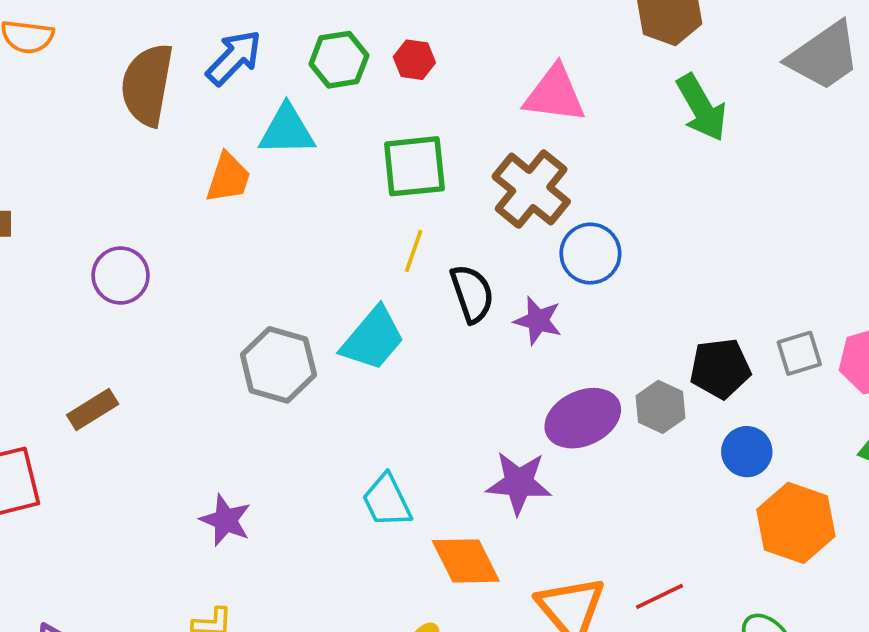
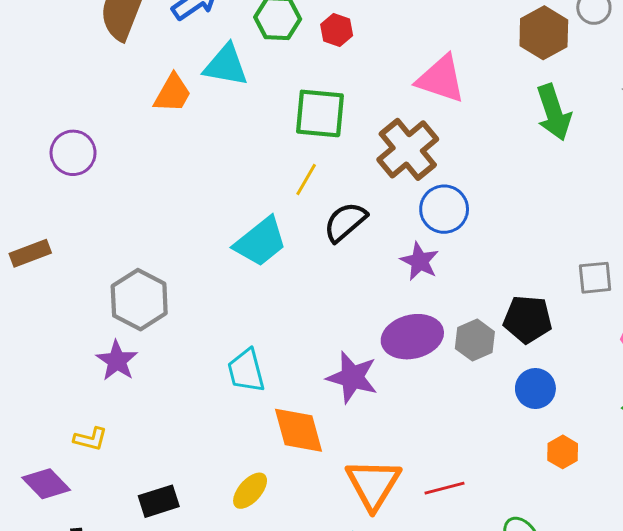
black semicircle: (472, 294) -> (345, 222), turned -123
purple star: (538, 321) -> (420, 261), moved
gray square: (799, 353) -> (595, 278), moved
gray hexagon: (278, 365) -> (139, 300), moved
orange hexagon: (796, 523) -> (563, 452), size x0.5

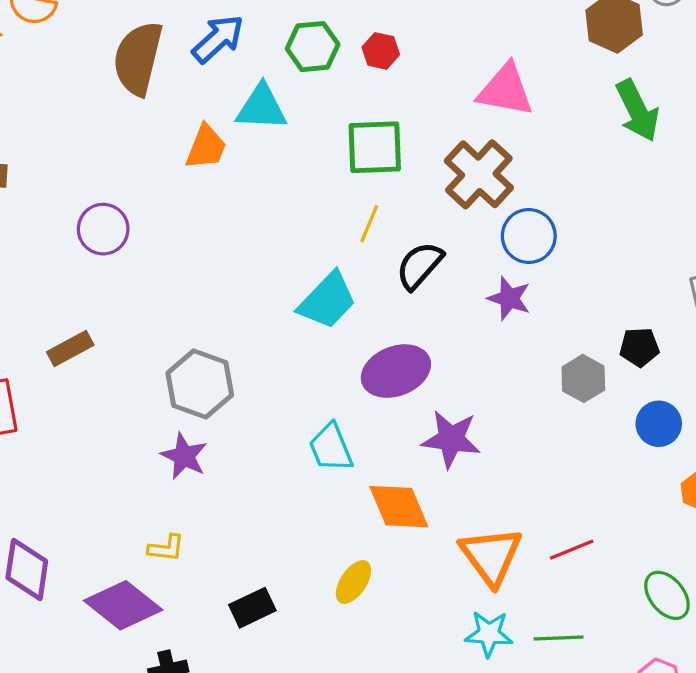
black pentagon: (528, 319) -> (639, 347), size x0.7
purple ellipse: (412, 337) -> (396, 371), moved
purple diamond: (46, 484) -> (123, 605), size x1.4

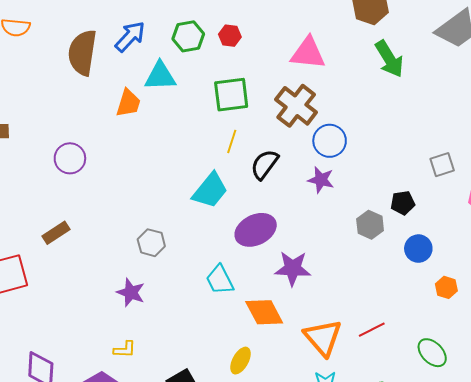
gray hexagon: (200, 384) -> (151, 243), moved, size x0.7

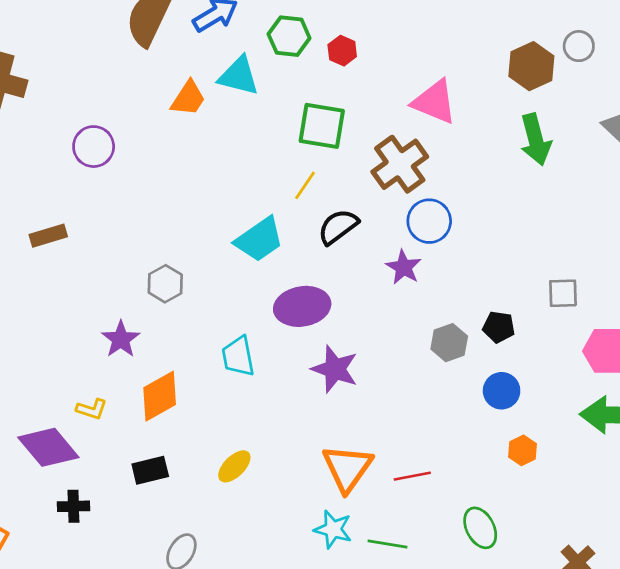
orange diamond: (264, 312) -> (160, 396), moved, turned 72

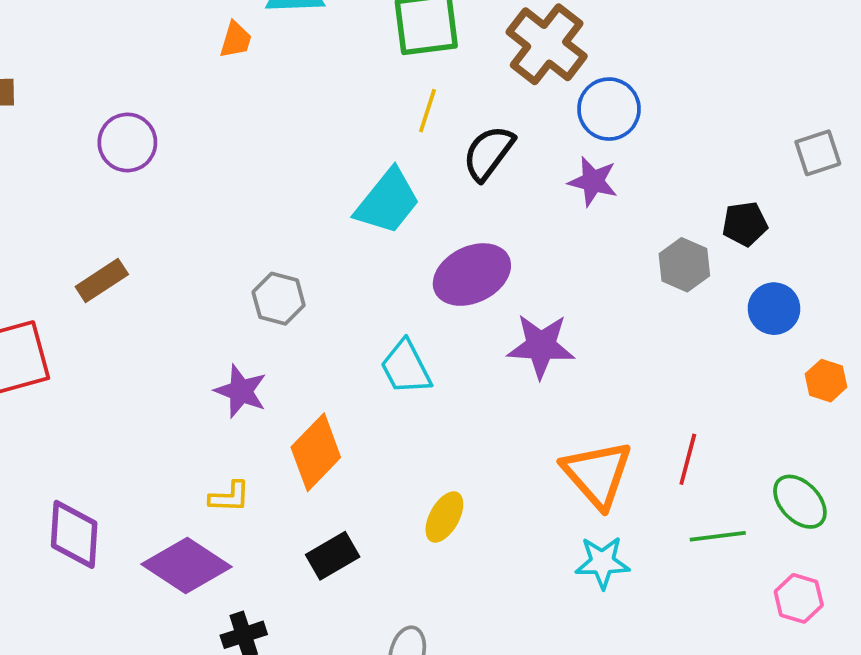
orange trapezoid: (188, 98) -> (236, 40), size x0.7
red line: (412, 476) -> (688, 459), turned -48
green line: (388, 544) -> (718, 536), moved

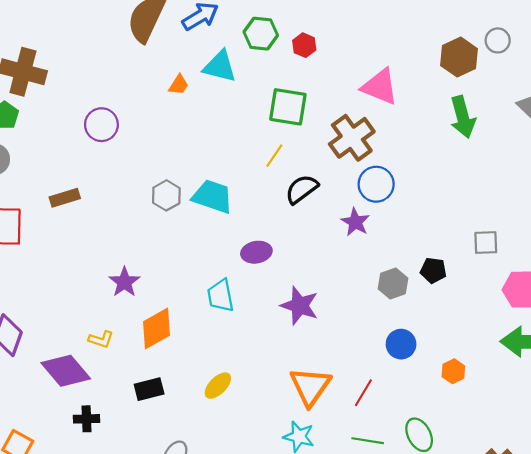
cyan trapezoid: (388, 202) -> (212, 196), moved, turned -126
purple ellipse: (472, 275) -> (256, 252), moved, size x0.7
gray hexagon: (279, 299) -> (166, 195), moved
blue circle: (774, 309) -> (401, 344), moved

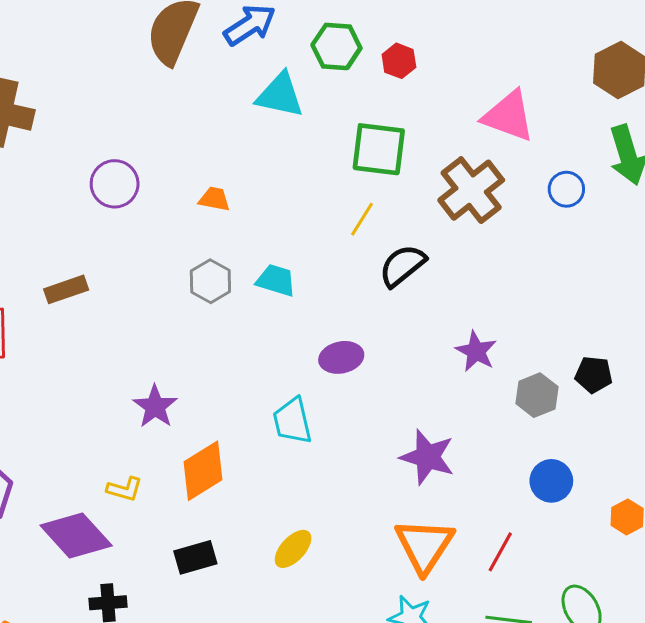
orange trapezoid: (179, 85) -> (214, 199), moved, turned -110
blue circle: (376, 184) -> (566, 189), moved, size x0.7
cyan trapezoid: (212, 196) -> (276, 280), size x0.7
purple star: (355, 222) -> (476, 351), moved
purple star: (300, 306) -> (427, 457), moved

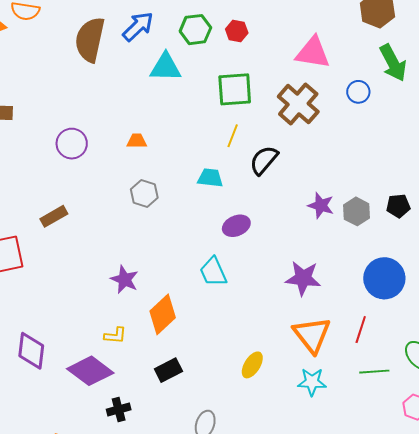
cyan trapezoid: (276, 280) -> (210, 178), moved
gray hexagon: (537, 395) -> (357, 211), moved
blue circle: (551, 481) -> (384, 278), size x1.5
yellow ellipse: (293, 549) -> (252, 365), moved

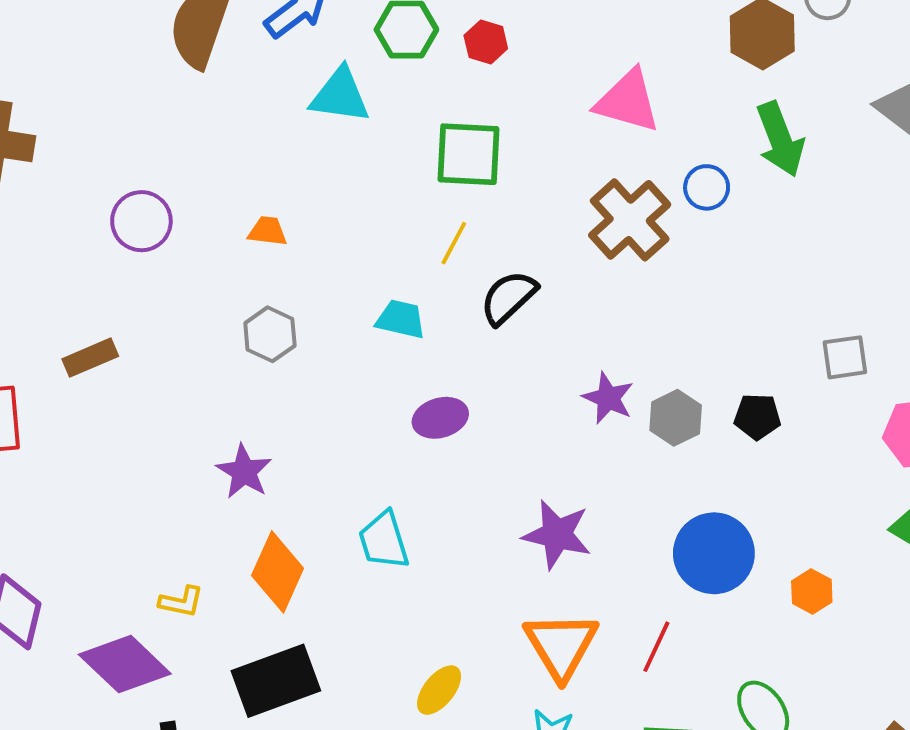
brown cross: (298, 104) -> (630, 220), moved
cyan trapezoid: (213, 272) -> (384, 540), moved
purple star: (125, 280) -> (244, 472), moved
orange diamond: (163, 314) -> (278, 572), turned -30
black rectangle: (168, 370) -> (276, 681), size x1.6

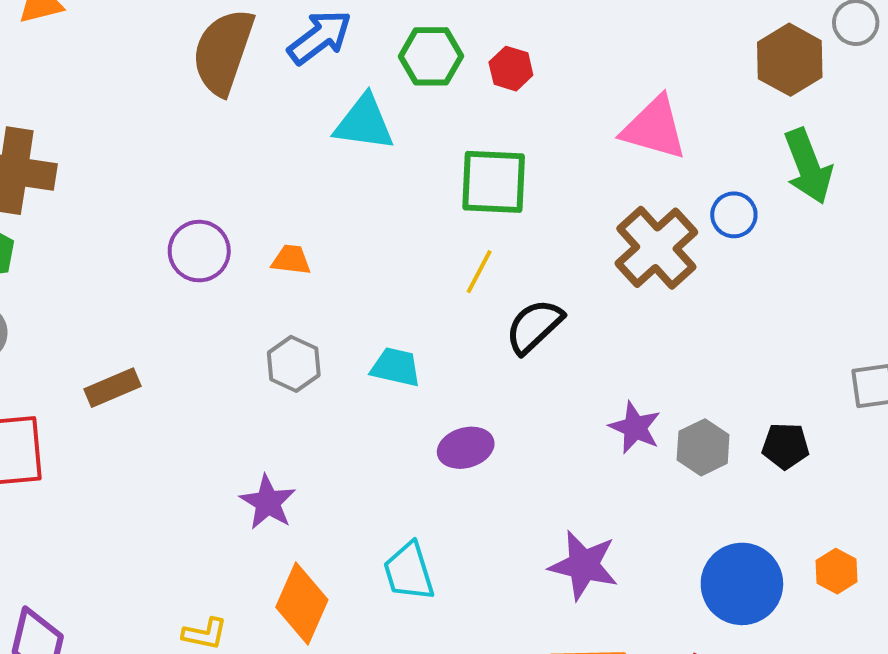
purple circle: (141, 221) -> (199, 251), moved
cyan trapezoid: (401, 319) -> (396, 367), moved
orange hexagon: (812, 592) -> (836, 571), moved

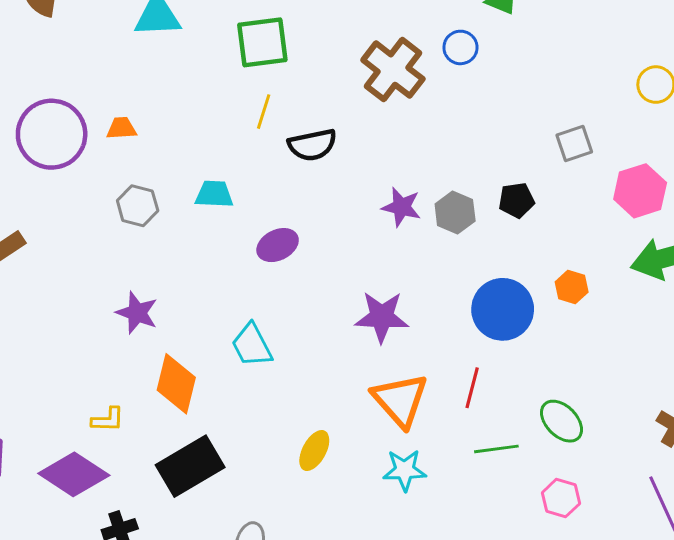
blue circle: (734, 215) -> (460, 47), moved
purple circle: (199, 251) -> (52, 134), size x1.5
black semicircle: (534, 326) -> (312, 145), turned -138

